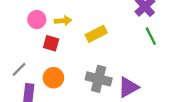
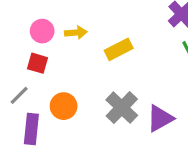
red square: (51, 43) -> (38, 63), moved
gray cross: (99, 79) -> (122, 108), turned 30

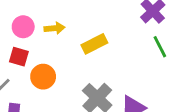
orange circle: (64, 106) -> (43, 77), moved

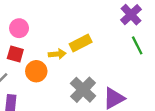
yellow arrow: (54, 28) -> (57, 54), moved

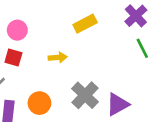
yellow rectangle: (81, 43) -> (85, 24), moved
orange circle: (36, 71) -> (39, 103), moved

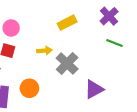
green line: (142, 48) -> (114, 43), turned -42
gray cross: (85, 95) -> (67, 64), moved

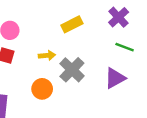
orange circle: (29, 88) -> (42, 89), moved
purple triangle: (94, 89) -> (115, 78), moved

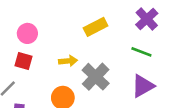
green line: (125, 47) -> (141, 52), moved

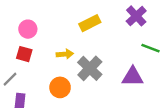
green line: (141, 52) -> (151, 48), moved
purple triangle: (143, 86) -> (133, 77), turned 30

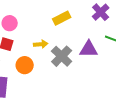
purple triangle: (133, 77) -> (89, 49), moved
orange circle: (60, 87) -> (25, 65), moved

